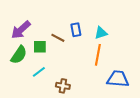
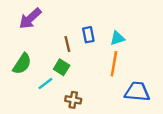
purple arrow: (21, 30) -> (30, 18), moved
brown line: (58, 38) -> (67, 44), turned 48
green square: (40, 47) -> (62, 67), moved, turned 32

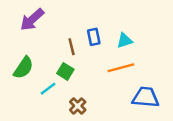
orange line: (114, 64) -> (121, 68), turned 65
brown cross: (73, 100) -> (78, 106), turned 35

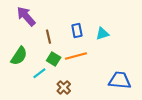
purple arrow: (32, 20) -> (26, 16), turned 90
brown line: (72, 47) -> (48, 37), moved
orange line: (121, 68) -> (76, 56), moved

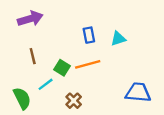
purple arrow: (26, 16) -> (30, 19), turned 115
brown line: (48, 37) -> (33, 56), moved
green semicircle: (19, 56) -> (22, 98), moved, turned -60

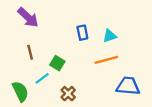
purple arrow: (30, 19) -> (28, 17), turned 60
orange line: (88, 64) -> (106, 60), moved

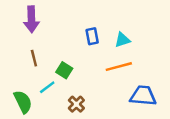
purple arrow: (28, 17) -> (31, 19), turned 45

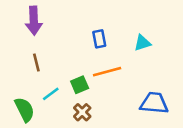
cyan triangle: (122, 40) -> (142, 43), moved
orange line: (119, 67) -> (107, 72), moved
green square: (64, 70) -> (80, 85), moved, turned 35

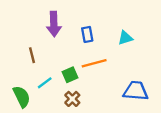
purple arrow: (34, 21) -> (54, 24), moved

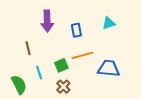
cyan triangle: (125, 38) -> (109, 23), moved
cyan line: (45, 83) -> (39, 73), turned -72
blue trapezoid: (136, 91) -> (109, 68), moved

